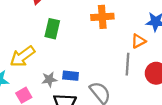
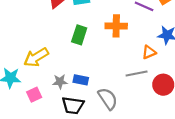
green rectangle: (52, 29) -> (79, 35), moved
gray line: (128, 64) -> (137, 74), turned 70

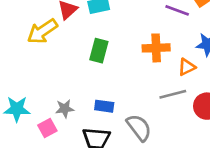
orange cross: (116, 26) -> (156, 48), moved
yellow arrow: (36, 57) -> (42, 31), moved
gray star: (60, 82) -> (65, 109), moved

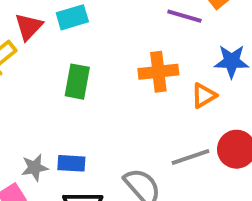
gray line: (173, 94) -> (191, 157), moved
blue rectangle: (104, 106) -> (71, 163), moved

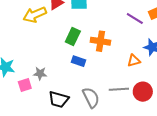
orange cross: (158, 72) -> (100, 41), moved
blue rectangle: (71, 163) -> (78, 61), moved

